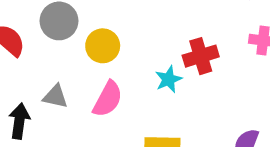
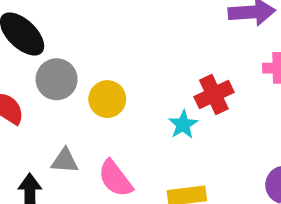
pink semicircle: (108, 99) -> (115, 178), moved, turned 123

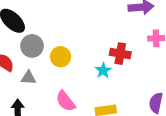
red cross: (214, 95) -> (120, 54), turned 36
gray triangle: (65, 161) -> (28, 78), moved

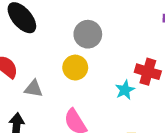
gray circle: (32, 46) -> (88, 34), moved

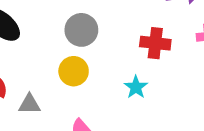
red cross: (148, 72) -> (155, 43), moved

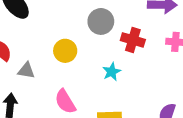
gray circle: (81, 30) -> (101, 21), moved

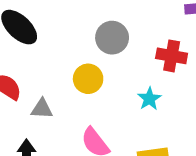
gray circle: (101, 21) -> (112, 38), moved

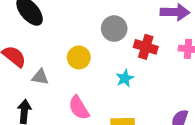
gray circle: (112, 38) -> (114, 29), moved

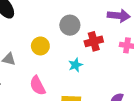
red cross: (146, 47) -> (94, 41), turned -36

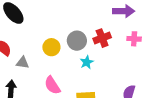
gray circle: (70, 25) -> (77, 41), moved

